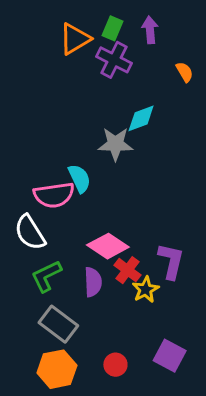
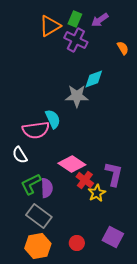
purple arrow: (150, 30) -> (100, 20), turned -120
white semicircle: (30, 233) -> (20, 155), size x0.7
purple semicircle: (93, 282) -> (47, 188), moved

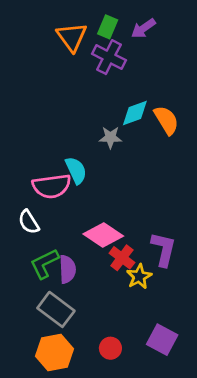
orange triangle: (50, 26) -> (72, 37), turned -35
orange semicircle: (123, 48) -> (166, 120), moved, size x1.5
gray star: (77, 96) -> (110, 137), size x0.7

